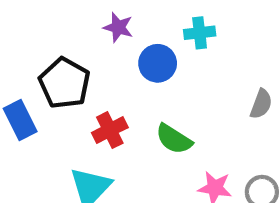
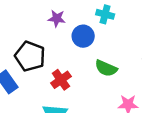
cyan cross: (200, 33) -> (105, 14), turned 30
green semicircle: (174, 139) -> (106, 68), moved

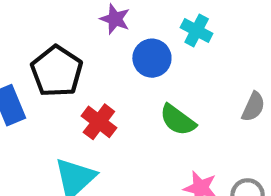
red cross: (61, 80) -> (99, 122), turned -30

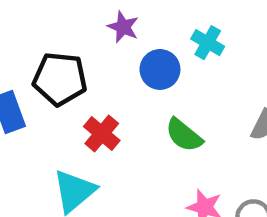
black pentagon: (57, 71) -> (60, 79), turned -30

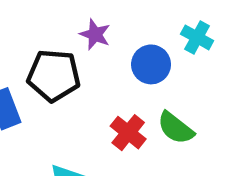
purple star: (123, 27) -> (95, 34), moved
red cross: (102, 134) -> (128, 133), moved

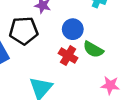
blue circle: (151, 64) -> (73, 29), moved

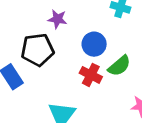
green semicircle: (93, 49) -> (119, 66), turned -66

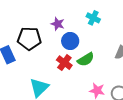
purple star: (57, 19) -> (58, 24), moved

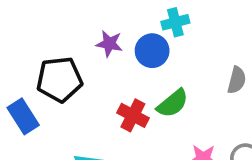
cyan cross: (93, 18) -> (175, 22), turned -32
blue circle: (70, 41) -> (152, 51), moved

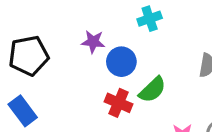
blue circle: (152, 51) -> (121, 62), moved
black pentagon: (59, 79) -> (29, 56), moved

